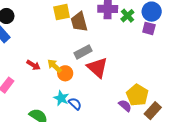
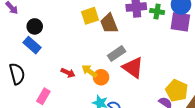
green cross: (127, 16) -> (157, 11), turned -32
purple square: (149, 28) -> (180, 22), size x1.5

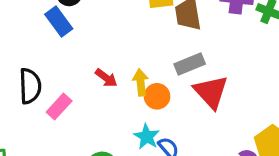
yellow arrow: (89, 71) -> (141, 82), turned 35
black semicircle: (17, 74) -> (30, 86), moved

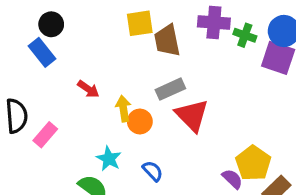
red arrow: (106, 78) -> (88, 89), moved
cyan star: (147, 137) -> (109, 159), moved

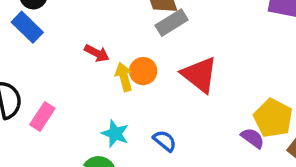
red arrow: (88, 89) -> (97, 53), moved
gray rectangle: (170, 89) -> (172, 23), moved
orange circle: (140, 121) -> (143, 71), moved

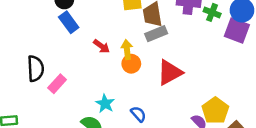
blue rectangle: (27, 27) -> (69, 22), moved
red triangle: (200, 75) -> (170, 72), turned 44
yellow arrow: (124, 77) -> (127, 50), moved

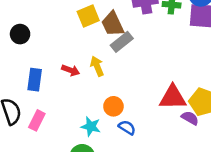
blue rectangle: (69, 22) -> (35, 80), moved, turned 60
orange circle: (131, 64) -> (113, 106), moved
red triangle: (170, 72) -> (173, 97), moved, turned 44

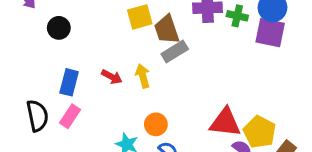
pink rectangle: (37, 120) -> (70, 116), moved

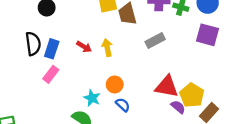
purple square: (270, 33) -> (208, 35), moved
gray rectangle: (175, 51) -> (155, 41), moved
black semicircle: (37, 116) -> (33, 44), moved

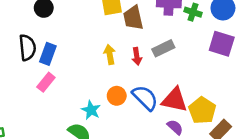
red arrow: (84, 47) -> (137, 56), moved, turned 48
blue semicircle: (123, 105) -> (145, 98), moved, size x1.6
purple semicircle: (178, 107) -> (175, 127), moved

